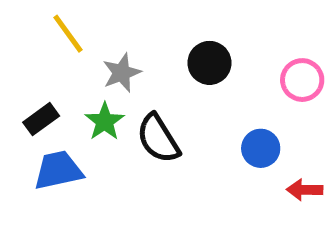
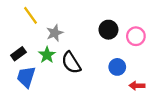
black circle: (209, 63) -> (108, 30), moved
blue trapezoid: (58, 170) -> (26, 77), turned -60

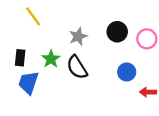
gray star: (55, 33) -> (78, 36), moved
black rectangle: (18, 54) -> (20, 58), turned -48

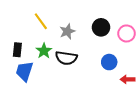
yellow line: (33, 16) -> (41, 21), moved
black semicircle: (77, 67) -> (66, 58), turned -50

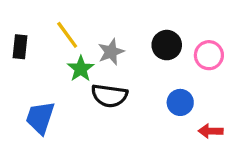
black rectangle: (17, 50) -> (20, 47), moved
green star: (44, 51) -> (81, 69), moved

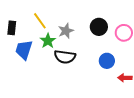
blue trapezoid: (40, 118) -> (24, 50), moved

